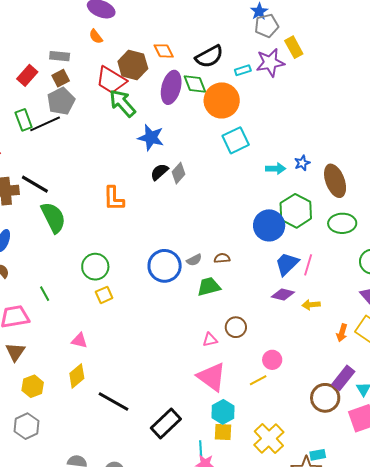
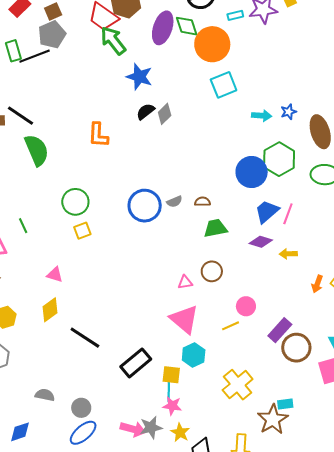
green trapezoid: (209, 287) -> (215, 228), moved
purple rectangle: (343, 378) -> (280, 330), moved
yellow square: (223, 432) -> (171, 375), moved

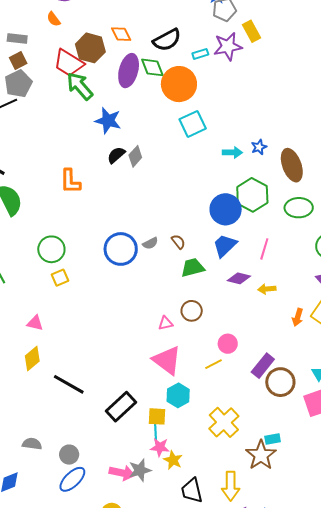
brown semicircle: (202, 202) -> (178, 242), turned 56
blue trapezoid: (267, 212) -> (225, 246), moved
yellow star: (180, 433) -> (173, 460), moved

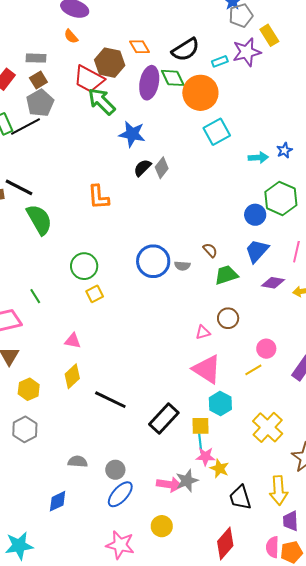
blue circle: (226, 209) -> (255, 215), size x0.7
gray semicircle: (150, 243) -> (182, 266), moved, turned 35

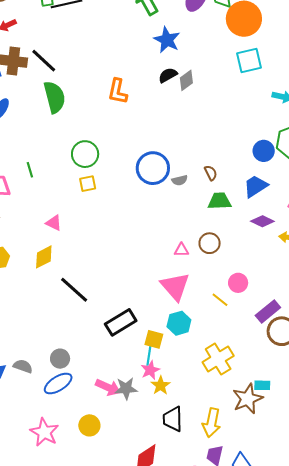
gray semicircle: (182, 266) -> (180, 180), turned -35
yellow line: (253, 370) -> (220, 300), turned 54
pink star: (205, 456) -> (150, 370), turned 30
gray semicircle: (78, 462) -> (23, 366), moved

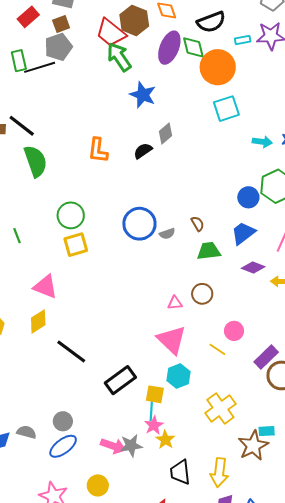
black semicircle: (168, 75) -> (143, 151), moved
yellow square: (88, 184) -> (76, 245), size x1.4
pink triangle: (54, 223) -> (45, 287), size x1.5

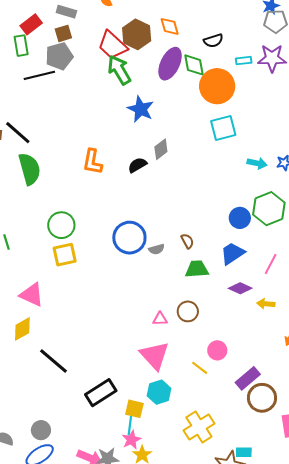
black semicircle: (211, 22) -> (213, 41), size x0.7
green rectangle: (19, 61) -> (21, 46), moved

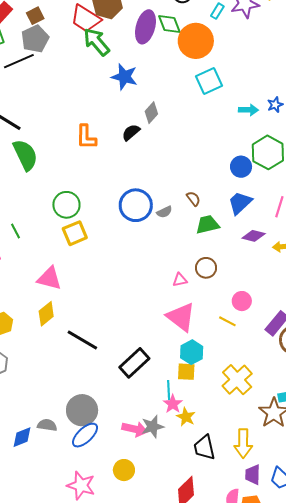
cyan rectangle: (244, 61) -> (217, 11), turned -42
yellow square: (134, 409) -> (186, 372), moved
gray circle: (41, 430) -> (82, 410), size x1.6

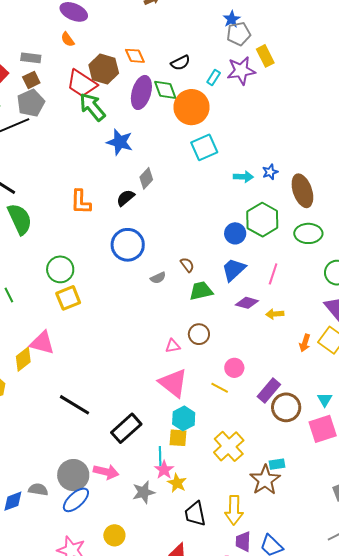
blue circle: (136, 205) -> (128, 245), moved
yellow diamond: (46, 314) -> (23, 359), moved
pink arrow: (135, 429) -> (106, 472), moved

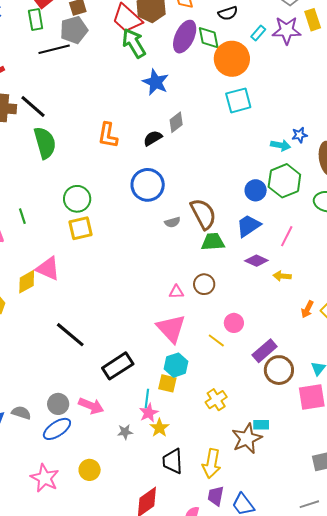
cyan arrow: (243, 177) -> (281, 145), moved
brown semicircle: (187, 265) -> (203, 214), size x2.0
yellow cross: (229, 446) -> (216, 400), size x0.7
gray circle: (73, 475) -> (58, 404), size x0.7
gray star: (144, 492) -> (125, 432), size x0.7

